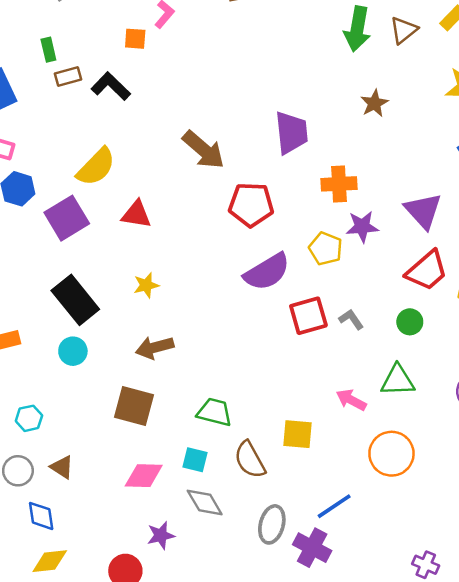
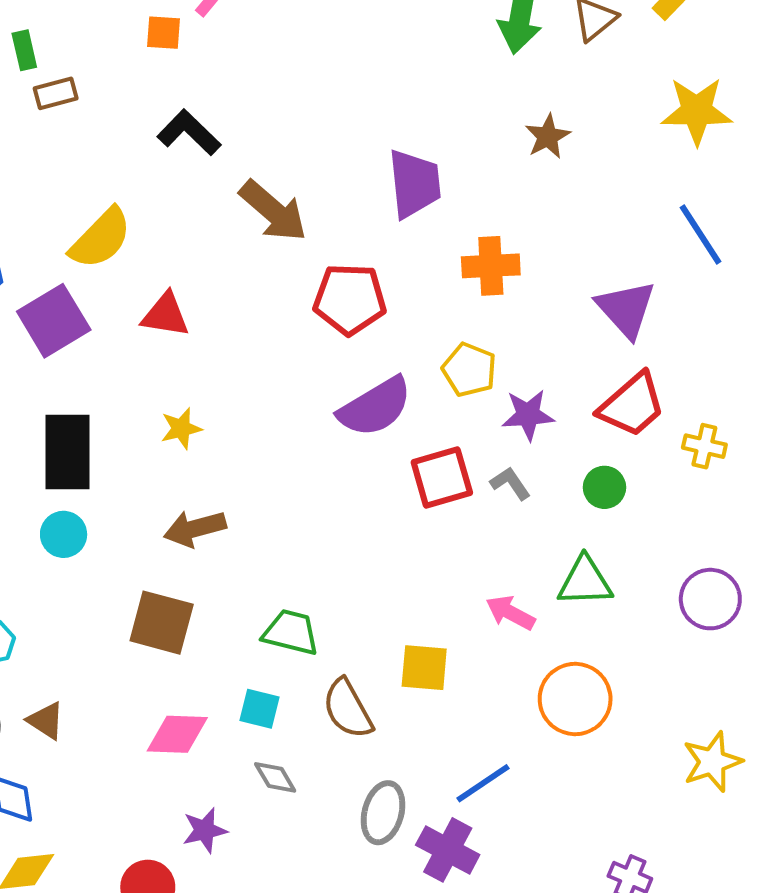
black L-shape: (111, 86) -> (189, 133), moved
purple star: (362, 227) -> (528, 415), moved
black rectangle: (75, 300) -> (67, 452), turned 39
gray diamond: (205, 502) -> (275, 777), size x0.7

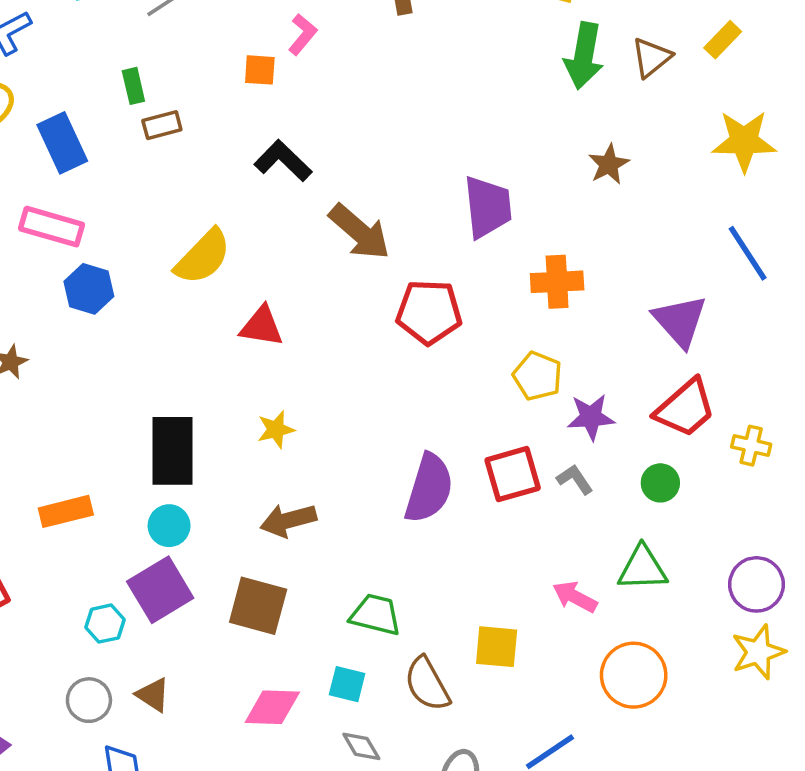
purple square: (54, 321) -> (160, 590), moved
purple semicircle: (375, 407) -> (429, 488), moved, turned -42
yellow star: (712, 762) -> (758, 652), moved

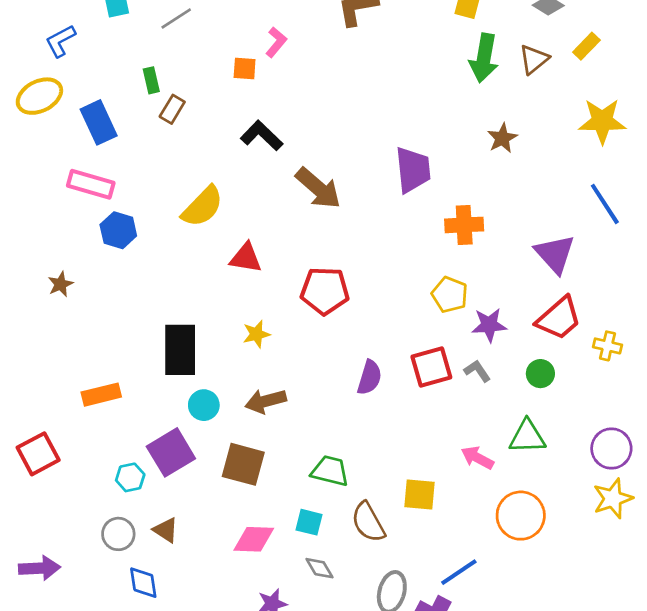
brown rectangle: (162, 125) -> (172, 109), turned -44
red pentagon: (429, 312) -> (325, 291), moved
purple semicircle: (429, 488) -> (369, 378), size x0.7
cyan circle: (169, 526) -> (204, 405), moved

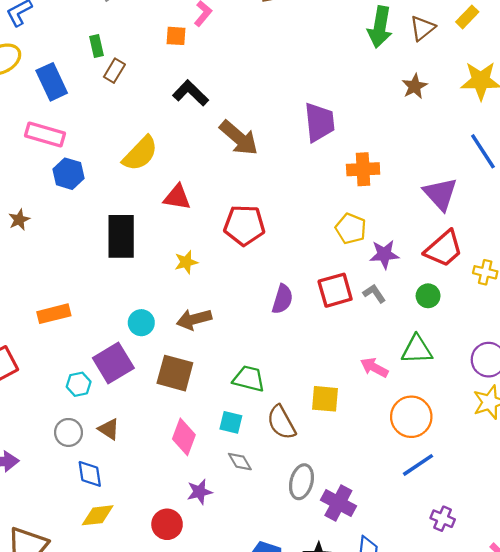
brown star: (502, 138) -> (415, 86), moved
black rectangle: (180, 350) -> (121, 236), moved
pink diamond: (254, 539) -> (184, 437), turned -72
blue line: (459, 572) -> (418, 465), moved

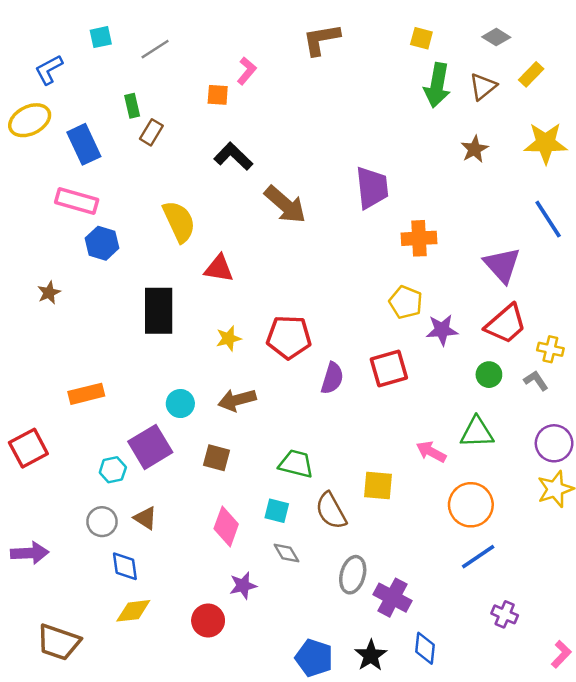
yellow semicircle: (140, 154) -> (179, 221), turned -69
red pentagon: (244, 225) -> (289, 337), moved
gray L-shape: (374, 294) -> (536, 381), moved
brown square: (175, 373) -> (217, 458), size x0.7

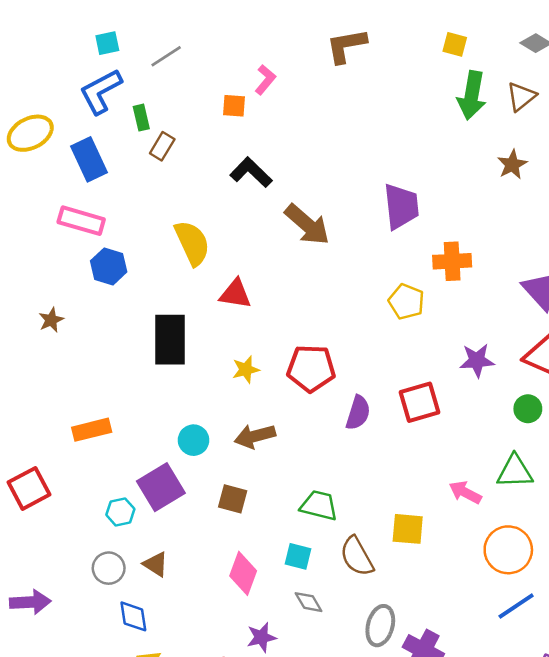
blue L-shape: (49, 70) -> (101, 91), moved, size x1.4
yellow pentagon: (406, 302) -> (406, 302), moved

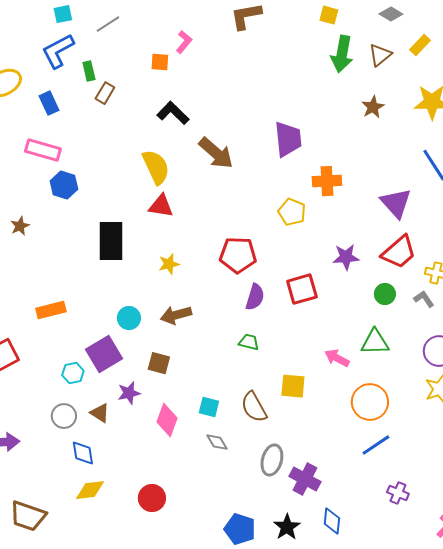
blue rectangle: (89, 159) -> (49, 103), size x0.7
yellow semicircle: (192, 243) -> (156, 167), moved
red pentagon: (311, 368) -> (238, 255), moved
green trapezoid: (319, 505) -> (249, 342), moved, size x0.7
purple star: (261, 637) -> (129, 393), moved

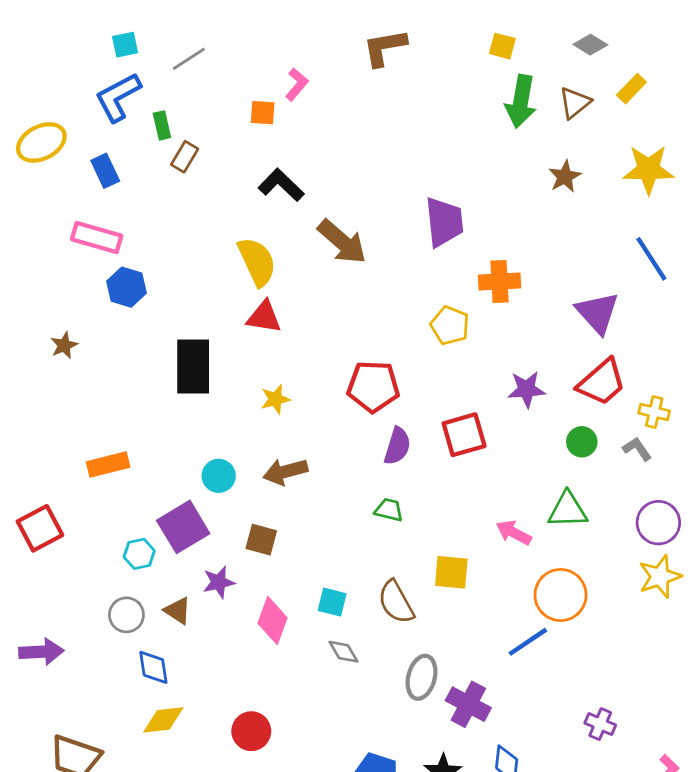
blue line: (376, 445) -> (528, 642), moved

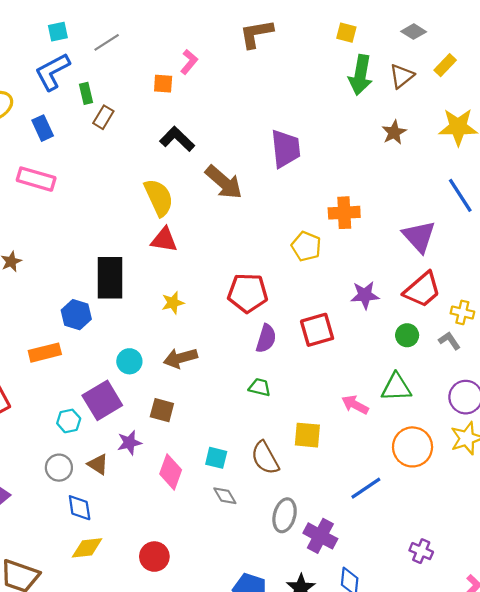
purple trapezoid: (444, 222) -> (286, 149), moved
blue hexagon: (126, 287) -> (76, 315), moved
orange circle: (561, 595) -> (413, 447), moved

